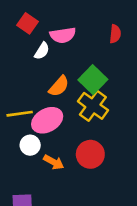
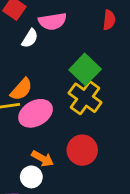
orange semicircle: (59, 86) -> (21, 89), moved
white circle: (30, 145) -> (31, 177), moved

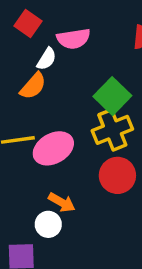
orange semicircle: (21, 89) -> (33, 86), moved
yellow cross: (85, 98) -> (112, 130), turned 32
red circle: (82, 150) -> (117, 175), moved

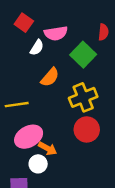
orange semicircle: (33, 86) -> (50, 77), moved
green square: (112, 96) -> (83, 55), moved
pink ellipse: (53, 148) -> (29, 137), moved

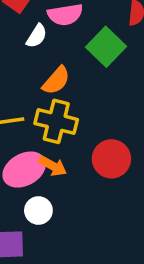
yellow cross: (83, 97) -> (56, 121), moved, turned 36
orange arrow: (48, 148) -> (53, 166), moved

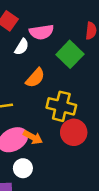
yellow cross: (56, 121) -> (61, 106), moved

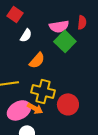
pink semicircle: (41, 32) -> (59, 26), moved
yellow cross: (61, 106) -> (43, 91), moved

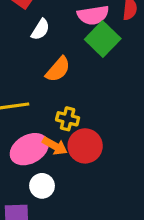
yellow cross: (43, 91) -> (68, 119), size x0.6
red circle: (68, 104) -> (85, 146), moved

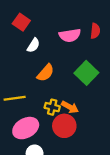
green square: (103, 39) -> (86, 73), moved
orange arrow: (55, 146) -> (70, 107), moved

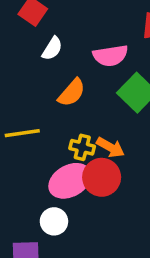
pink semicircle: (70, 35) -> (110, 56), moved
pink ellipse: (26, 128) -> (70, 181), moved

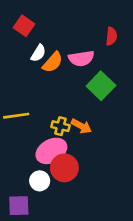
orange semicircle: (72, 93) -> (53, 62), moved
red circle: (102, 177) -> (64, 168), moved

